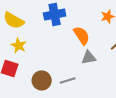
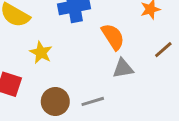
yellow star: (19, 45) -> (41, 53), moved

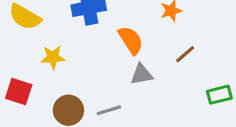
yellow star: (41, 53) -> (53, 57), turned -30

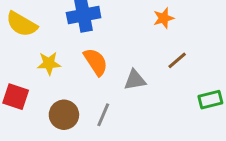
orange semicircle: (131, 40) -> (96, 62), moved
gray line: (109, 110) -> (103, 115), turned -50

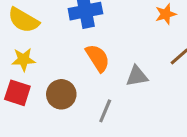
yellow star: (49, 63) -> (23, 60), moved
brown circle: (64, 115) -> (61, 94), moved

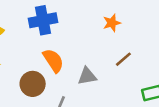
brown circle: (61, 94) -> (33, 84), moved

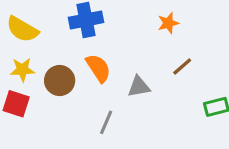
brown circle: (33, 84) -> (60, 81), moved

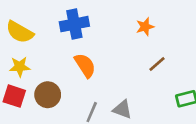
brown circle: (60, 81) -> (48, 95), moved
gray triangle: (139, 87) -> (122, 109), moved, turned 30

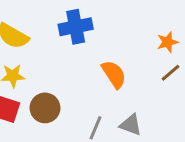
orange star: (145, 27) -> (168, 42), moved
orange semicircle: (85, 65) -> (114, 74), moved

